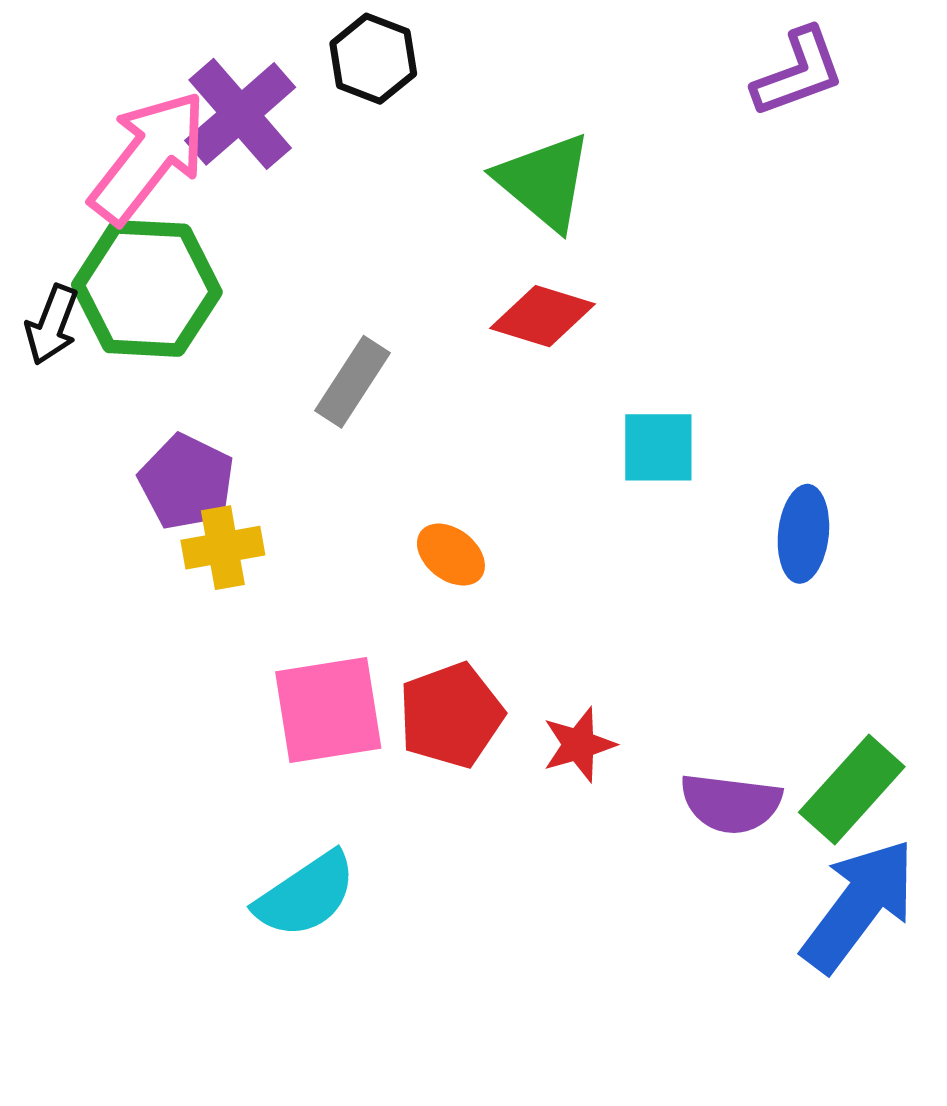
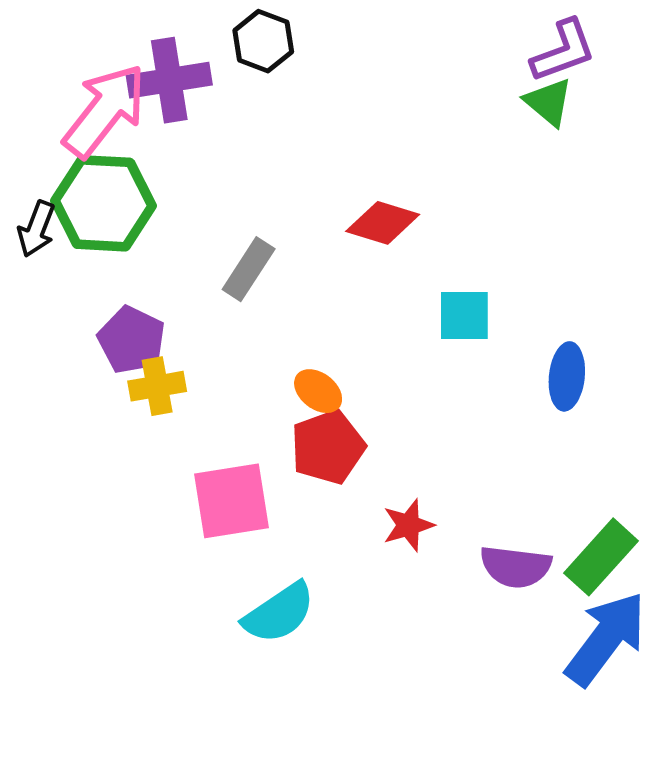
purple cross: (240, 114) -> (169, 80), turned 32
green triangle: (544, 181) -> (549, 102), moved, size x0.7
red pentagon: (451, 715) -> (328, 447), moved
cyan semicircle: (306, 895) -> (279, 613), moved

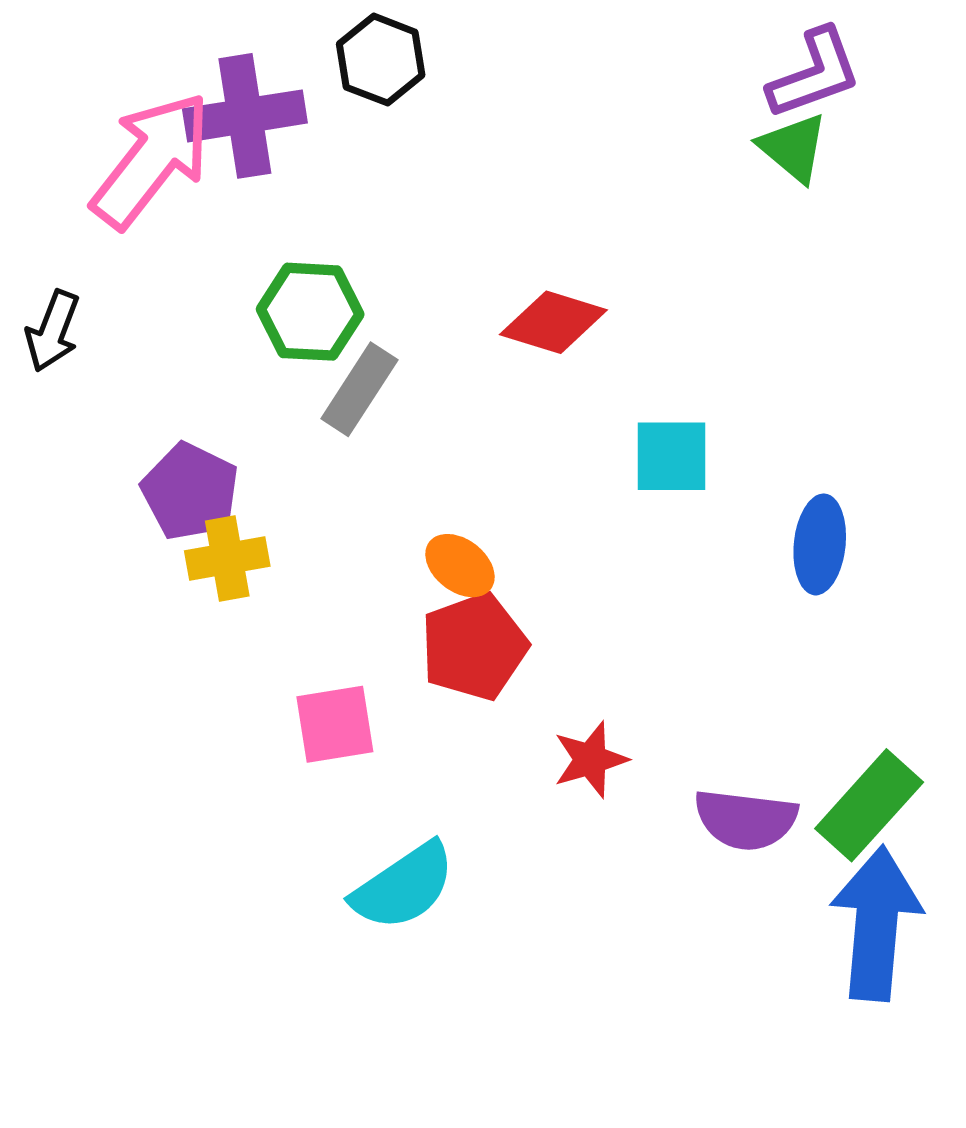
green hexagon: (103, 203) -> (310, 312), moved, size x0.7
pink square: (232, 501) -> (335, 724), size x0.7
blue arrow: (606, 639) -> (876, 923), turned -32

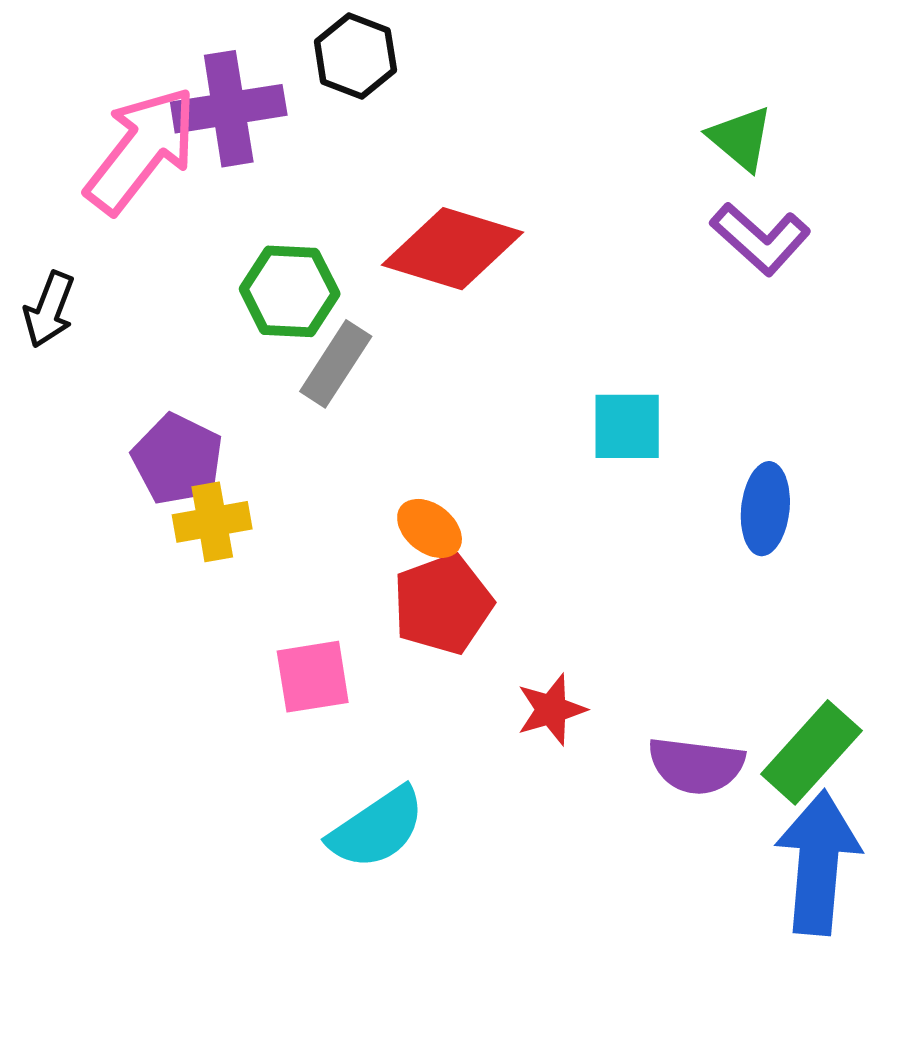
purple L-shape: (814, 74) -> (760, 239), moved, turned 62
red diamond: (553, 322) -> (453, 249), moved, size x1.4

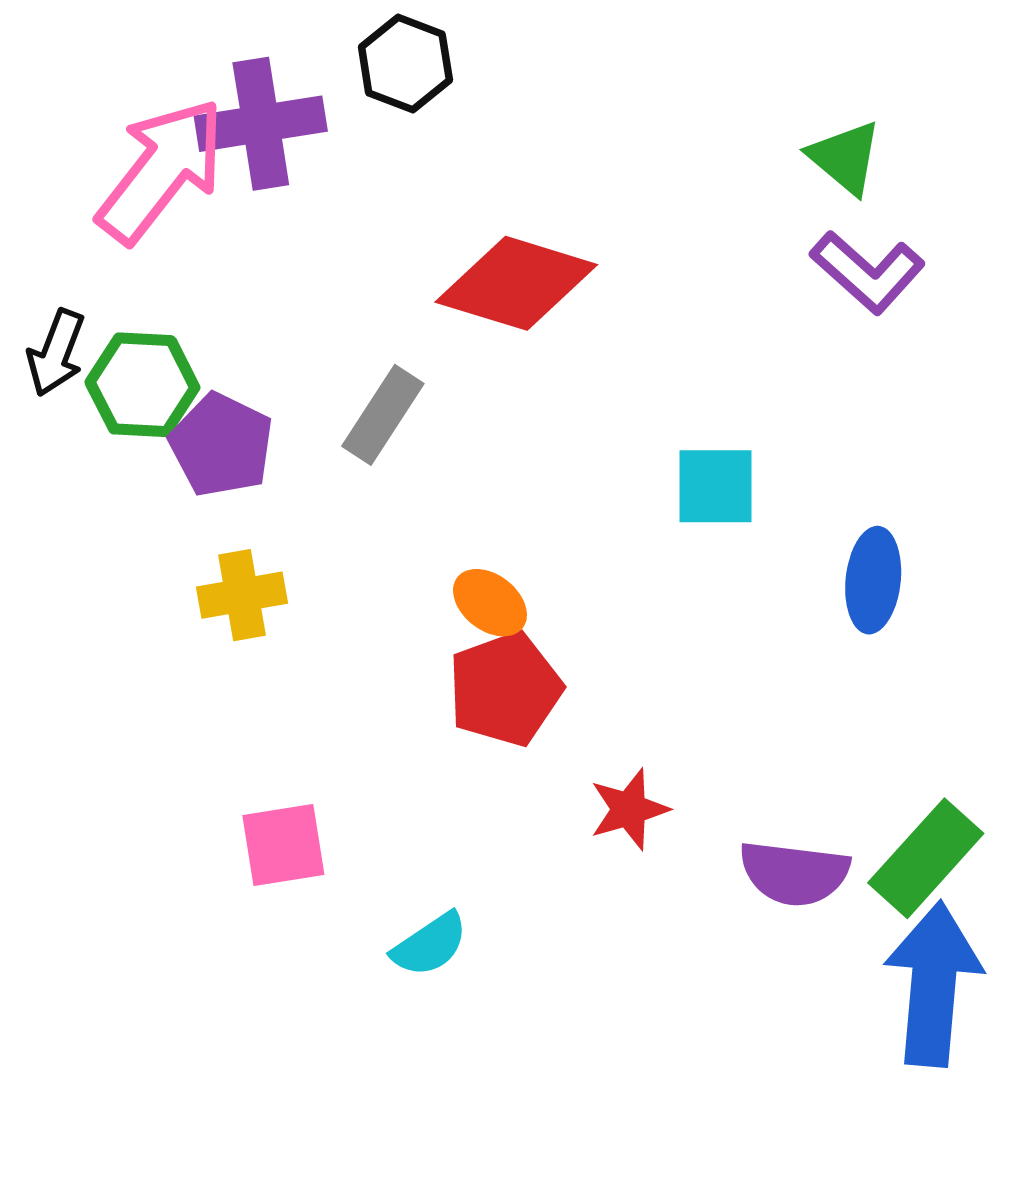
green hexagon: (290, 291) -> (142, 385), moved
purple pentagon: (178, 459) -> (221, 445), moved
pink square: (313, 677) -> (283, 845), moved
cyan semicircle: (377, 828) -> (430, 945), size x0.7

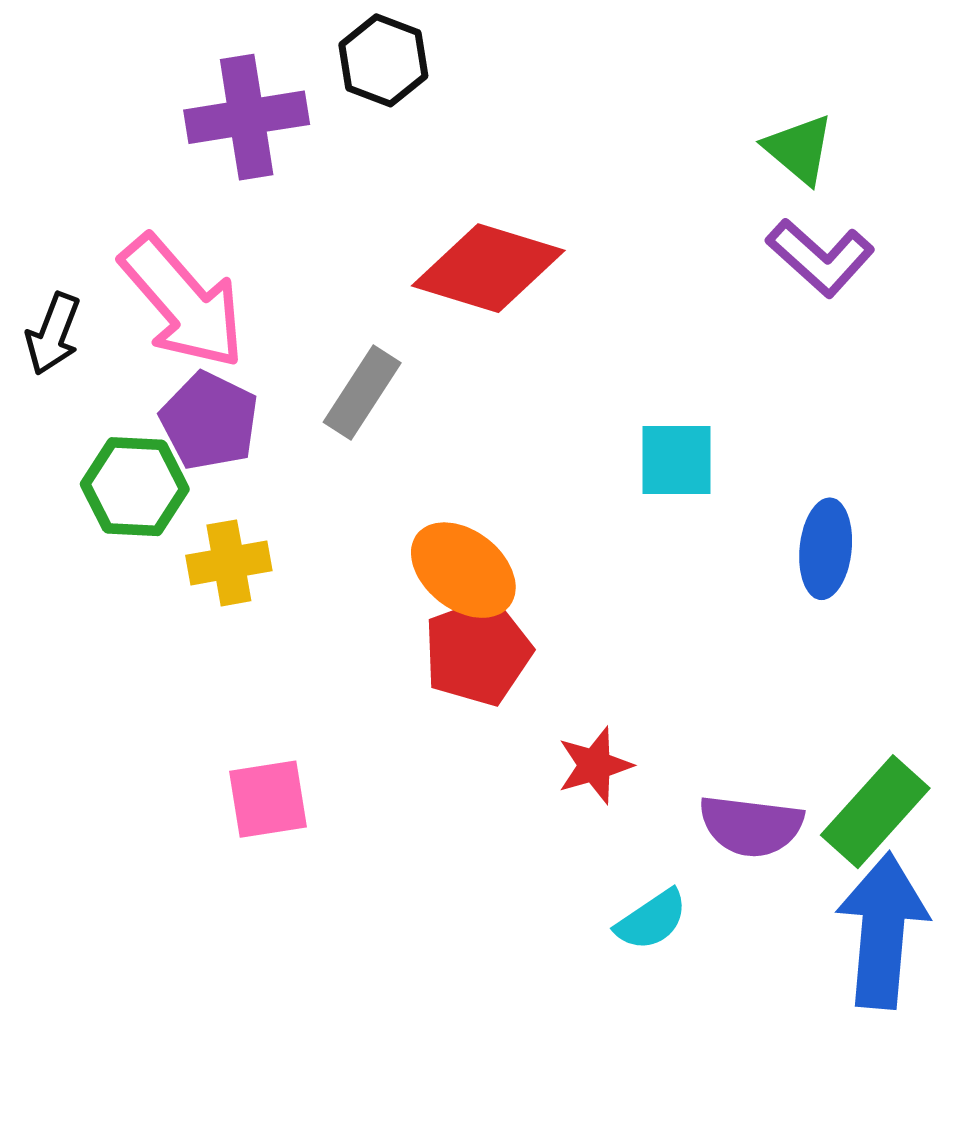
pink arrow: (161, 171) -> (183, 302), moved, turned 101
green hexagon: (142, 385) -> (135, 487), moved
orange ellipse: (490, 603) -> (463, 570), size x1.5
cyan semicircle: (430, 945) -> (652, 920), moved

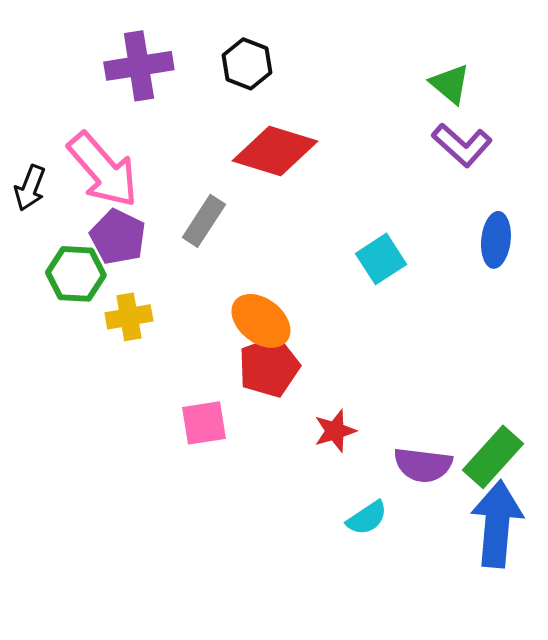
black hexagon: (383, 60) -> (247, 64), moved
cyan square: (676, 460) -> (381, 259), turned -33
blue ellipse: (826, 549) -> (496, 240), moved
pink square: (268, 799) -> (204, 423), moved

